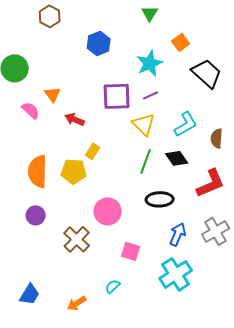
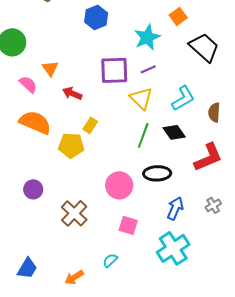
orange semicircle: (38, 171) -> (35, 122), moved, turned 112
pink circle: (108, 211) -> (119, 185), moved
gray cross: (216, 231) -> (213, 205), size x0.6

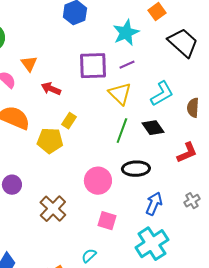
red L-shape: (208, 157) -> (187, 153), size x0.7

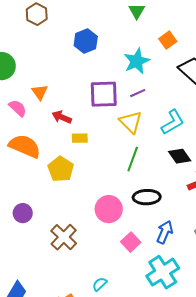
yellow rectangle: (69, 121) -> (80, 138), moved, turned 56
black diamond: (153, 128) -> (180, 156), moved
yellow pentagon: (50, 141) -> (61, 169), turned 30
pink square: (107, 221) -> (131, 242), moved, turned 30

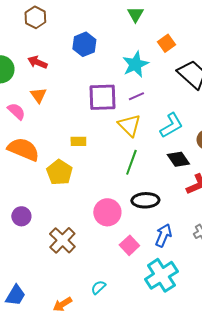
red arrow: (62, 117) -> (37, 62), moved

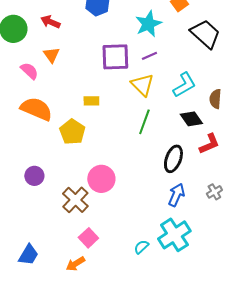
black ellipse: (145, 200) -> (173, 159), moved, turned -68
pink circle: (107, 212) -> (101, 179), moved
pink square: (129, 245) -> (88, 238), moved
cyan semicircle: (98, 287) -> (141, 247), moved

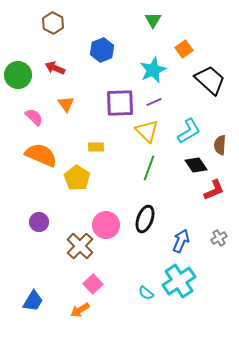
orange triangle: (51, 55) -> (66, 104), moved
black ellipse: (173, 159) -> (145, 219), moved
cyan semicircle: (141, 247) -> (146, 293), turned -98

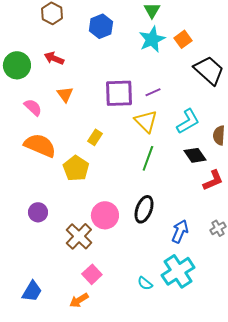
blue hexagon: (102, 50) -> (101, 26), moved
cyan star: (153, 70) -> (152, 39), moved
yellow rectangle: (96, 147) -> (95, 137), turned -56

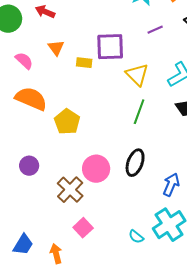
purple line: (153, 92) -> (155, 30), moved
yellow rectangle: (95, 137) -> (84, 63), moved, turned 63
orange arrow: (79, 300) -> (56, 254), moved, turned 108

